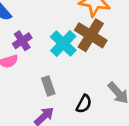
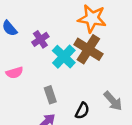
purple cross: (22, 41) -> (40, 39), moved

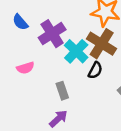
purple cross: (40, 39) -> (52, 34), size x1.5
black semicircle: (82, 111) -> (95, 70), moved

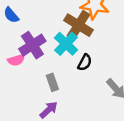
purple cross: (52, 34) -> (32, 45), moved
brown cross: (102, 44) -> (78, 25), moved

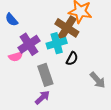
cyan cross: (66, 44) -> (57, 43), turned 30
gray rectangle: (52, 82) -> (45, 75), size x1.5

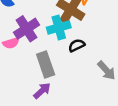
black semicircle: (72, 59) -> (77, 45), turned -144

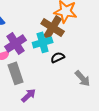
gray rectangle: (46, 64) -> (16, 73), moved

